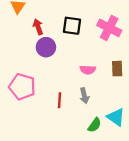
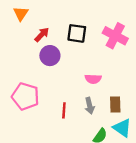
red arrow: (38, 27) -> (42, 35), turned 63
brown rectangle: (117, 69) -> (115, 105), moved

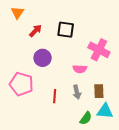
pink cross: (115, 36) -> (99, 50), moved
purple circle: (50, 56) -> (43, 58), moved
cyan triangle: (122, 128) -> (105, 111), turned -30

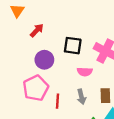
black square: (66, 30) -> (73, 46), moved
pink pentagon: (21, 84) -> (36, 88), moved, turned 30

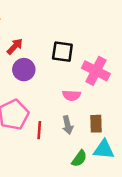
black square: (73, 46) -> (62, 52), moved
purple circle: (44, 60) -> (24, 70), moved

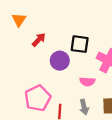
purple circle: (24, 70) -> (60, 61), moved

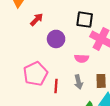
black square: (80, 44) -> (85, 20), moved

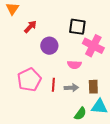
gray arrow: (79, 82) -> (71, 88), turned -80
red line: (56, 86) -> (53, 85), moved

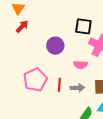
red arrow: (30, 27) -> (22, 26), moved

